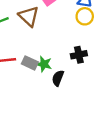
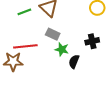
gray rectangle: (30, 63) -> (53, 34), moved

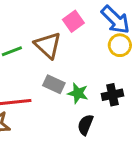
green star: (62, 49) -> (78, 93), moved

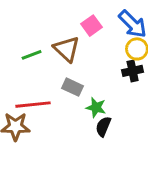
green star: (78, 93) -> (96, 108), moved
black cross: (112, 95) -> (133, 71), moved

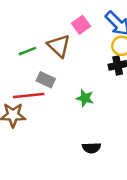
gray rectangle: (73, 87) -> (46, 80), moved
black semicircle: (103, 127) -> (91, 148), moved, turned -114

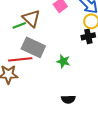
brown triangle: (59, 46) -> (31, 18), moved
gray rectangle: (46, 80) -> (33, 47), size x1.6

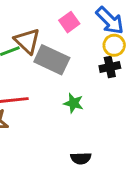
gray rectangle: (33, 47) -> (52, 60), moved

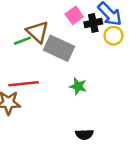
black cross: (110, 67) -> (93, 23), moved

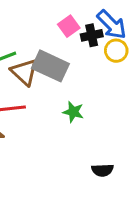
brown triangle: (38, 32) -> (24, 72), moved
black semicircle: (84, 134) -> (102, 170), moved

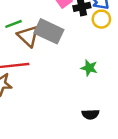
green star: (73, 112) -> (89, 68), moved

